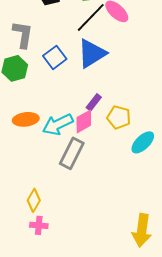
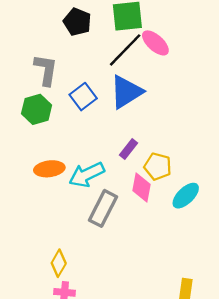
pink diamond: (84, 121) -> (141, 187), moved, turned -50

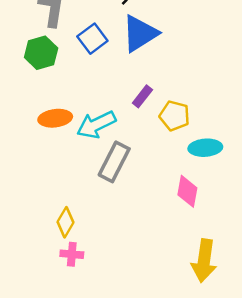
pink diamond: (141, 187) -> (187, 191), moved
cyan ellipse: (186, 196) -> (205, 148), turned 40

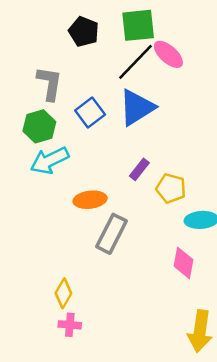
orange ellipse: (55, 118) -> (90, 200), moved
cyan arrow: (96, 125) -> (50, 161), moved

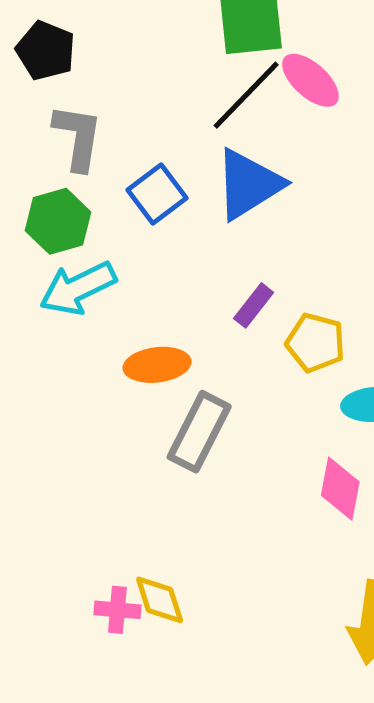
black pentagon: (84, 32) -> (46, 51), moved
yellow diamond: (63, 293) -> (160, 600), moved, turned -48

